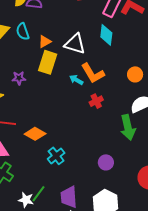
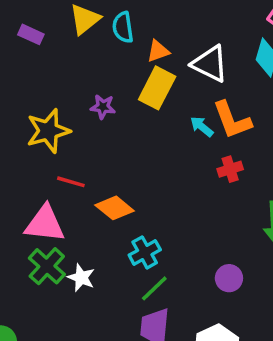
green line: (38, 194) -> (154, 288), moved
white star: (26, 200) -> (81, 278), moved

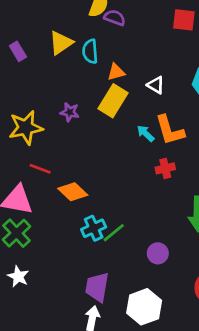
purple rectangle: (31, 34) -> (18, 51), turned 30
white triangle: (210, 64) -> (156, 85), size x0.6
white star: (81, 278) -> (18, 276), moved
green line: (154, 288) -> (114, 233), moved

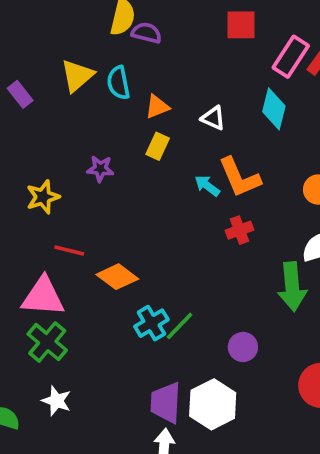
yellow rectangle: (113, 101) -> (158, 146), size x0.6
yellow star: (26, 128) -> (43, 197), size x0.7
white hexagon: (144, 307) -> (213, 404), moved

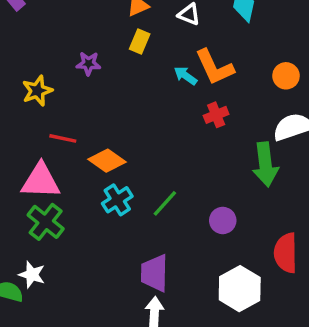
cyan cross: (151, 323) -> (117, 200), moved
white star: (56, 401) -> (32, 275), moved
white hexagon: (213, 404) -> (240, 289), moved

